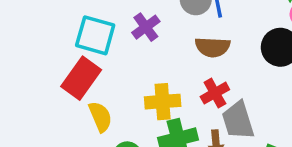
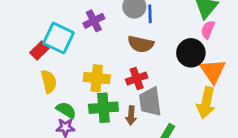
cyan square: (95, 35) -> (58, 38), moved
red rectangle: (81, 78) -> (39, 50), size x0.6

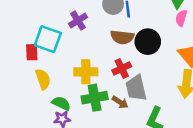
red rectangle: (39, 50) -> (32, 52), turned -42
black circle: (191, 53) -> (148, 42), moved
brown arrow: (131, 116) -> (120, 102), turned -56

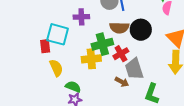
purple cross: (78, 21) -> (81, 17), turned 35
green cross: (95, 98) -> (102, 44), moved

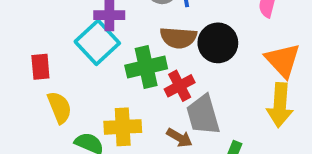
cyan square: (58, 34) -> (97, 42), moved, turned 30
yellow cross: (91, 59) -> (123, 127), moved

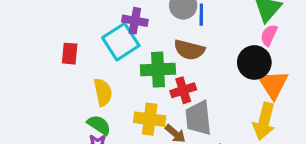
black circle: (218, 43) -> (254, 62), moved
yellow semicircle: (60, 107) -> (103, 92), moved
yellow cross: (123, 127) -> (150, 119), moved

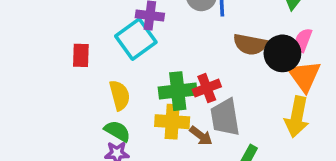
pink semicircle: (269, 35) -> (303, 40), moved
brown semicircle: (189, 50) -> (250, 44), moved
green cross: (158, 70) -> (178, 91), moved

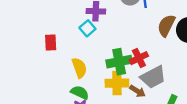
cyan square: (136, 39) -> (87, 28), size x0.6
brown semicircle: (250, 44) -> (166, 26), turned 110
gray trapezoid: (225, 117) -> (153, 77), turned -104

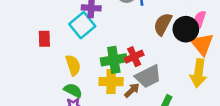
cyan square: (87, 28) -> (82, 25), size x1.5
brown arrow: (138, 91) -> (132, 90), turned -77

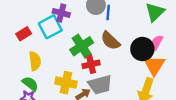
brown semicircle: (163, 24) -> (110, 41), moved, turned -85
red rectangle: (44, 39) -> (24, 34), moved, turned 48
green cross: (114, 60) -> (82, 46), moved, turned -35

